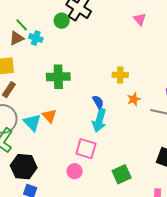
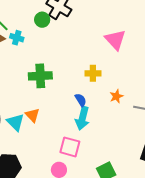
pink triangle: (140, 19) -> (115, 40), moved, size x1.6
yellow cross: (120, 75) -> (93, 73), moved

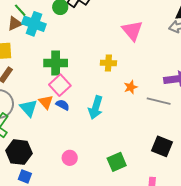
cyan cross: (17, 38) -> (34, 24), size x1.6
blue semicircle: (81, 100) -> (63, 105), moved, turned -32
pink square: (70, 147) -> (60, 85), moved, turned 30

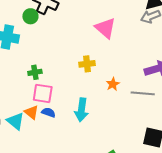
green cross: (56, 63) -> (35, 72), size x0.6
pink square: (60, 85) -> (43, 93), turned -30

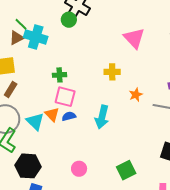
green circle: (30, 16) -> (69, 20), moved
blue semicircle: (48, 112) -> (69, 116), turned -40

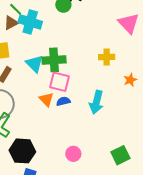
green cross: (60, 75) -> (54, 60), size x1.6
cyan triangle: (35, 121) -> (34, 64), moved

